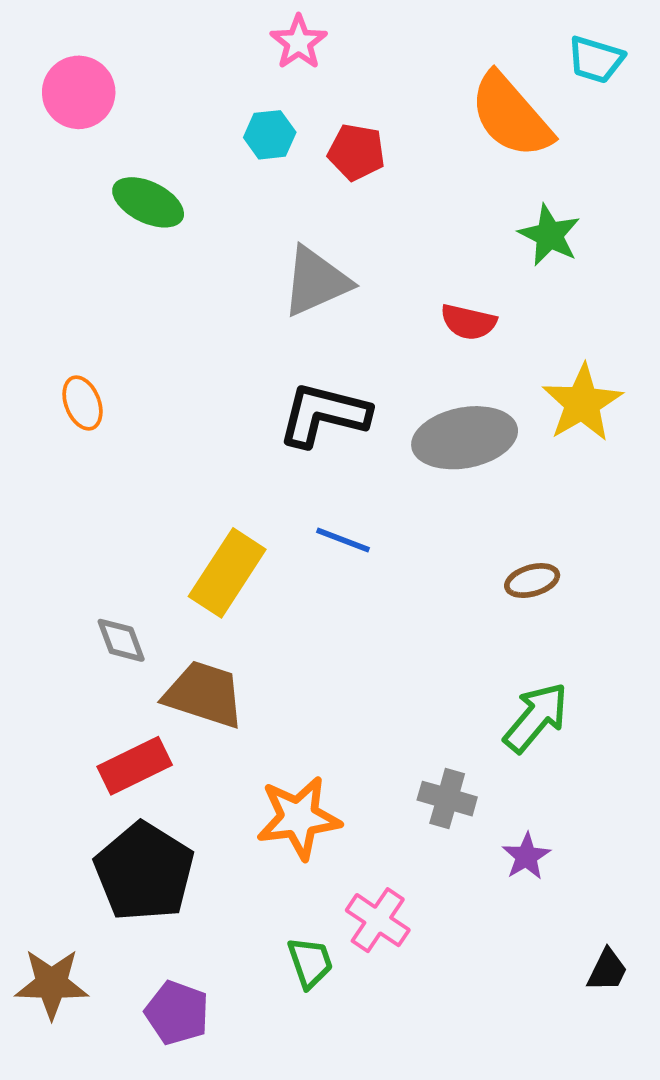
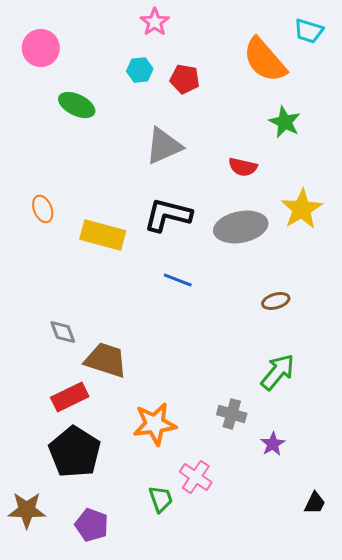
yellow rectangle: (227, 573) -> (103, 235), moved, turned 72

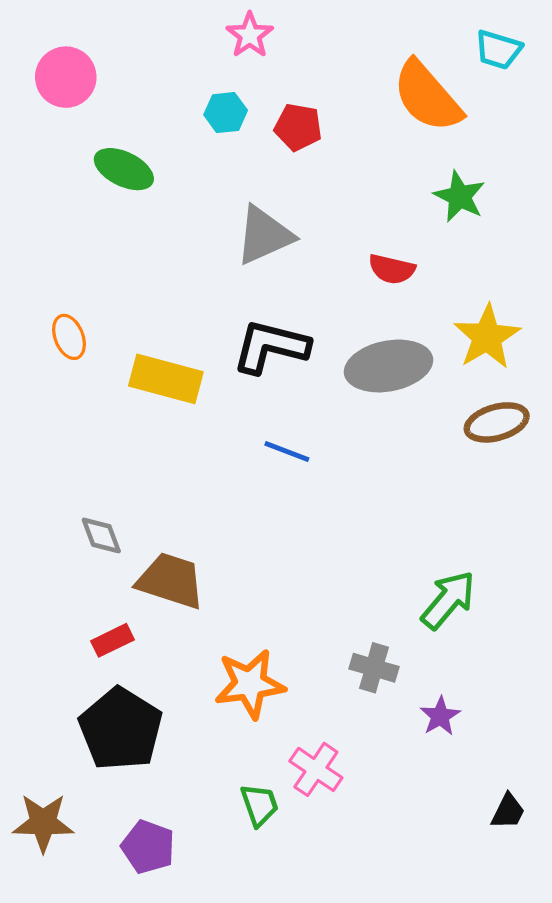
brown ellipse: (276, 301) -> (497, 422), moved, size x1.4
red rectangle: (70, 397) -> (113, 640), size x0.7

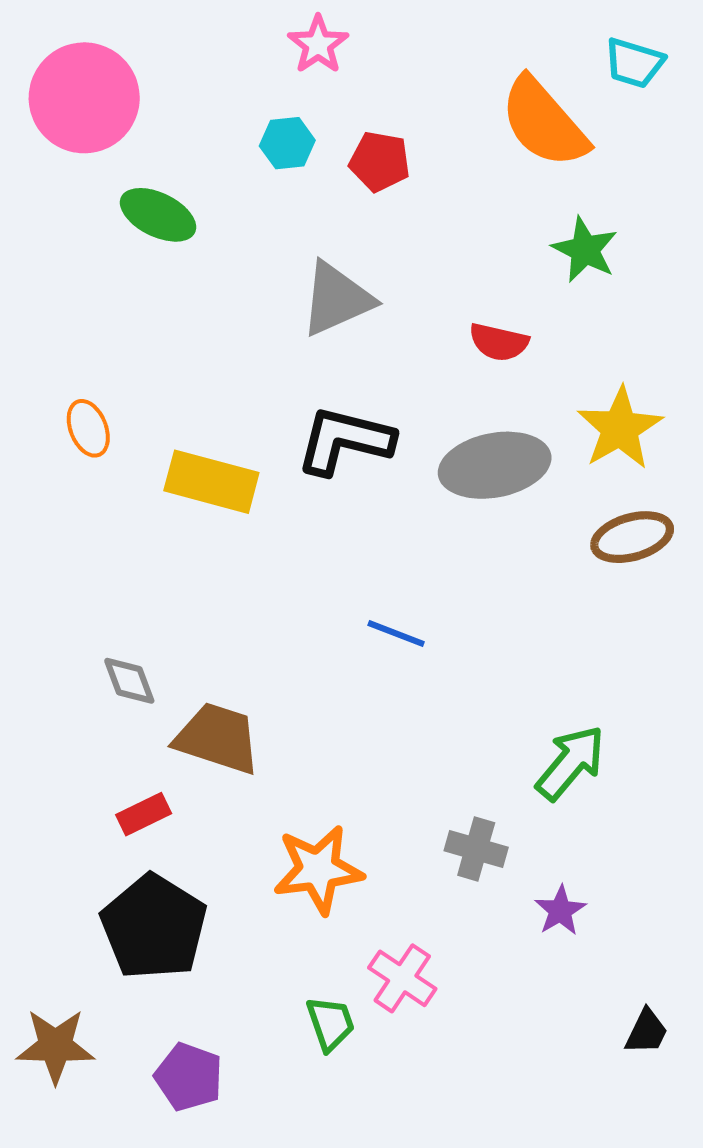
pink circle: (66, 77) -> (84, 98), size x1.4
blue line: (287, 452) -> (396, 634), moved

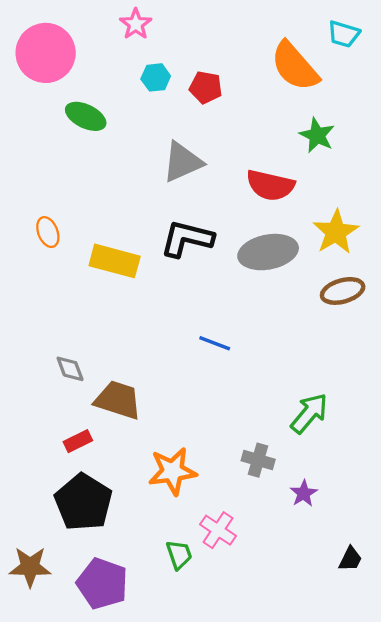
pink star: (318, 45) -> (136, 24), moved
red semicircle: (499, 342) -> (270, 185), size x1.5
purple pentagon: (189, 1077) -> (102, 584), size x1.4

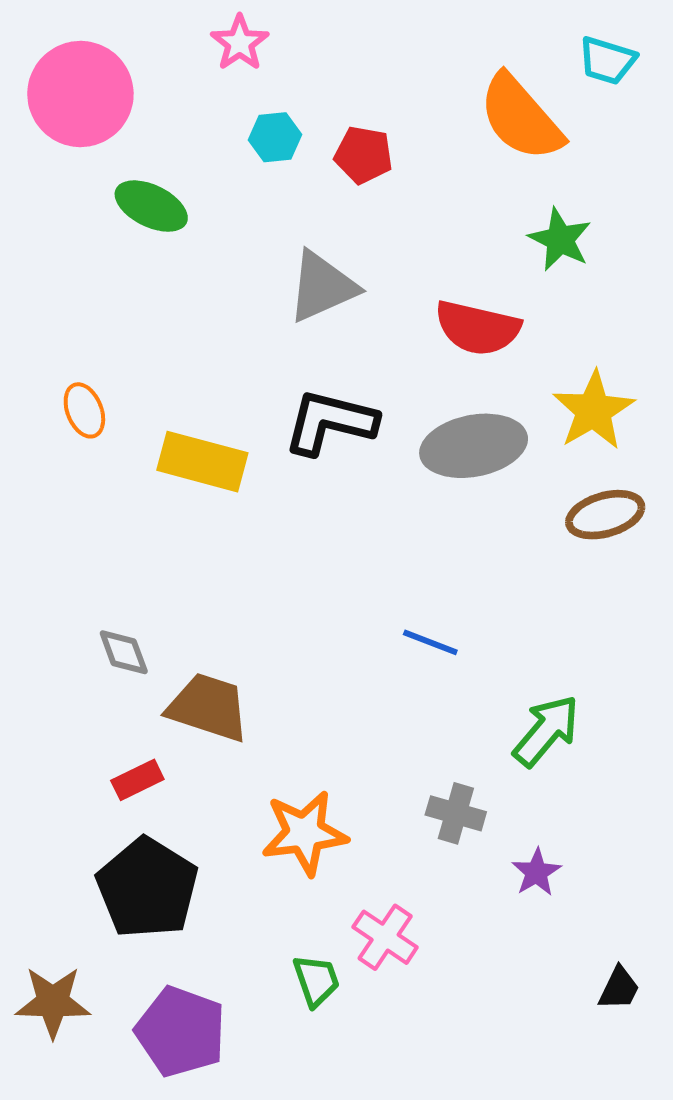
blue line: (215, 343) -> (430, 642), moved

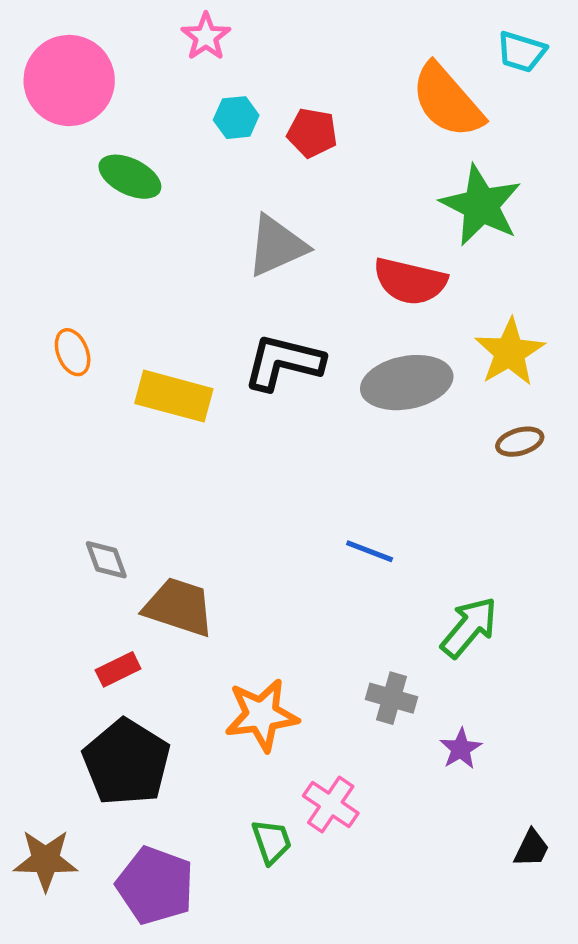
green star: (560, 239) -> (481, 205), size x1.5
brown ellipse: (605, 515) -> (520, 442), size x0.7

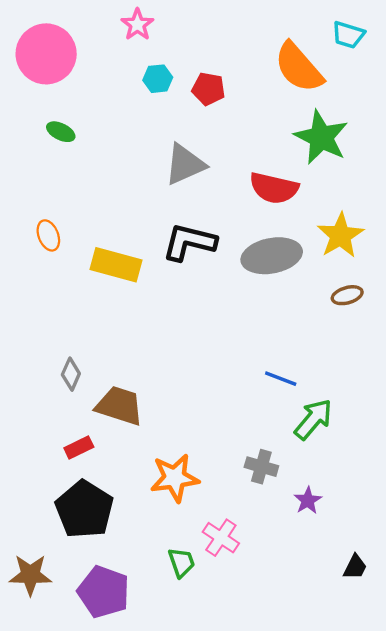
green ellipse: (130, 177) -> (61, 132), moved, size x0.7
blue line: (370, 551) -> (281, 379), moved
gray diamond: (106, 560) -> (71, 374), turned 44

